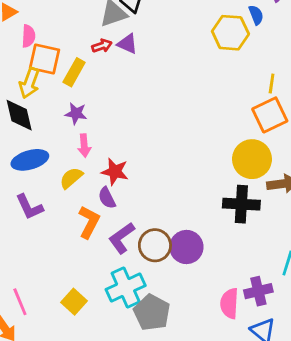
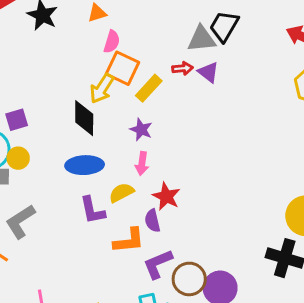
purple L-shape: (29, 207) -> (92, 210), moved
orange L-shape: (89, 222) -> (129, 241), turned 44

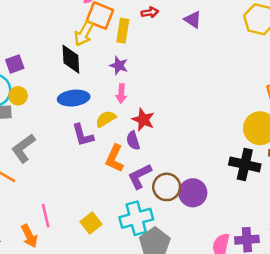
purple triangle: (208, 72) -> (193, 20), moved
yellow rectangle: (149, 88) -> (123, 31), turned -30
orange L-shape: (129, 241) -> (115, 158), turned 124

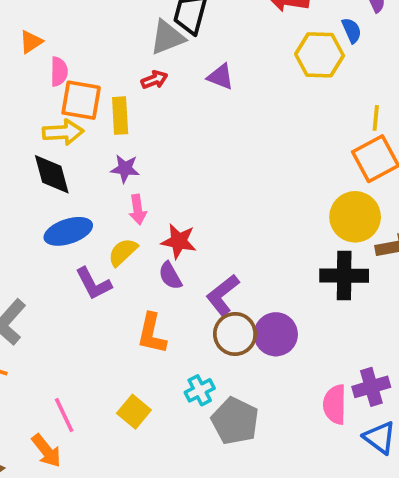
yellow arrow: (84, 34) -> (63, 132), turned -110
orange L-shape: (115, 158) -> (152, 334), moved
purple L-shape: (140, 176) -> (223, 295), moved
cyan cross: (136, 218) -> (200, 390), size x0.6

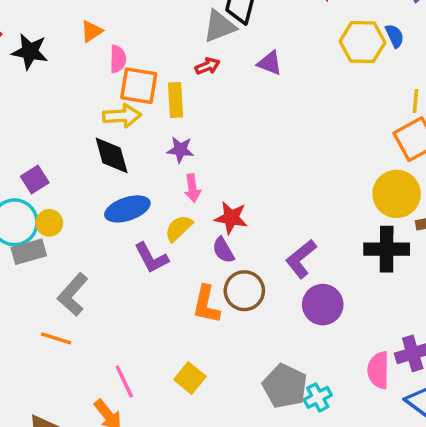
blue semicircle: (352, 30) -> (395, 36), moved
purple L-shape: (223, 295) -> (301, 259), moved
brown circle: (235, 334) -> (244, 291), moved
cyan cross: (200, 390) -> (318, 397), moved

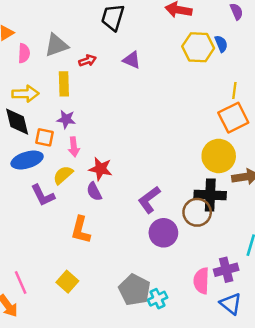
gray triangle: (220, 26) -> (56, 45), moved
orange square: (139, 86) -> (45, 137), moved, size x0.7
brown circle: (244, 291) -> (197, 212), moved

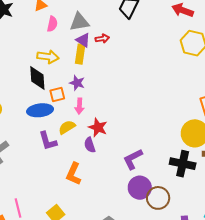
purple triangle: (132, 60) -> (83, 40), moved
orange square: (45, 137) -> (57, 94), turned -35
brown circle: (197, 212) -> (158, 198), moved

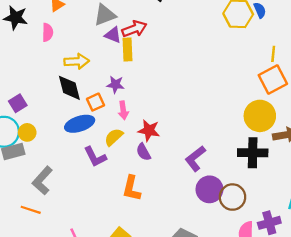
pink semicircle: (52, 24) -> (48, 32), moved
red arrow: (102, 39) -> (134, 29), size x1.5
yellow rectangle: (80, 54) -> (127, 49), moved

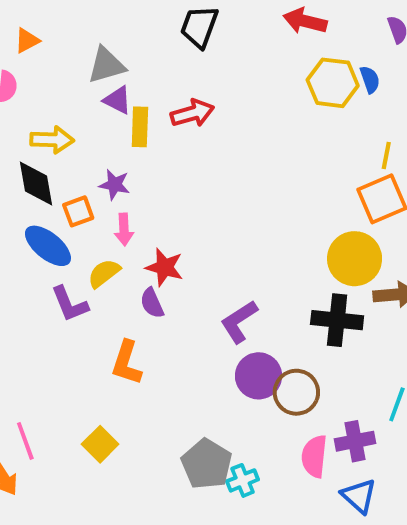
red arrow: (134, 29) -> (192, 113), moved
blue ellipse: (80, 124) -> (48, 246), turned 52

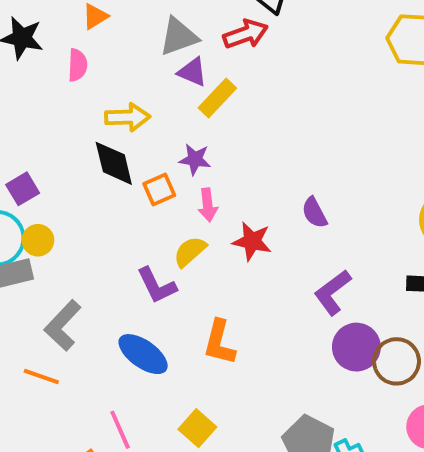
red arrow: (192, 113) -> (246, 34), moved
yellow rectangle: (140, 127) -> (217, 98), turned 45
blue ellipse: (48, 246) -> (143, 354), moved
purple semicircle: (152, 303) -> (314, 213), moved

